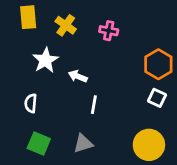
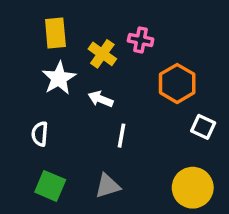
yellow rectangle: (28, 17) -> (55, 33), moved
yellow cross: (66, 25) -> (102, 54), moved
orange hexagon: (158, 64) -> (177, 83), moved

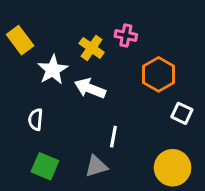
yellow rectangle: (55, 33) -> (20, 40), moved, turned -32
white arrow: (101, 99) -> (90, 88), size x1.4
white line: (121, 136) -> (113, 137), moved

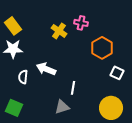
white star: (53, 70) -> (13, 49), moved, turned 30
white arrow: (90, 88) -> (46, 69), moved
green square: (45, 166) -> (14, 108), moved

